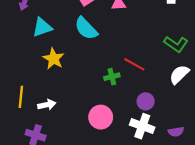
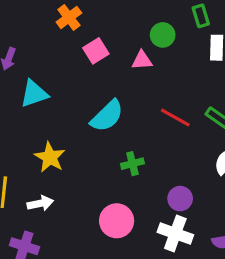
cyan semicircle: (86, 28) -> (107, 116), moved, turned -90
yellow star: (53, 59) -> (50, 157), moved
red line: (134, 64) -> (175, 118), moved

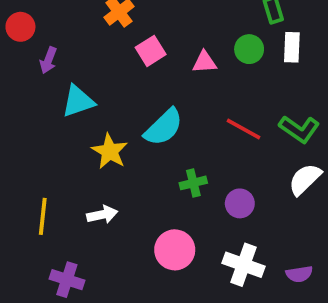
green circle: (163, 35) -> (249, 49), moved
yellow star: (50, 157) -> (110, 151), moved
purple circle: (180, 199) -> (240, 203), moved
white arrow: (40, 203) -> (102, 215), moved

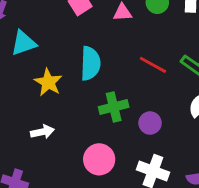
cyan semicircle: (164, 127) -> (90, 63), turned -44
green cross: (193, 183) -> (114, 107), size x1.4

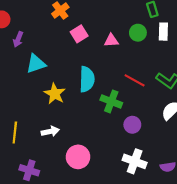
green cross: (114, 107) -> (111, 101), moved, turned 35
pink circle: (99, 159) -> (78, 157), moved

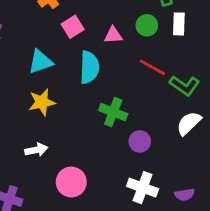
cyan triangle: (36, 64) -> (40, 62), moved
cyan semicircle: (87, 79) -> (89, 67), moved
red line: (135, 80) -> (152, 67), moved
yellow star: (55, 94) -> (42, 102), turned 30

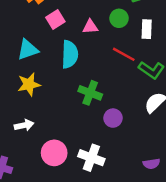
white rectangle: (179, 24) -> (147, 29), moved
white cross: (143, 188) -> (91, 158), moved

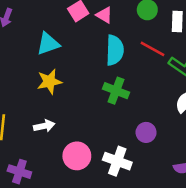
pink triangle: (90, 27) -> (104, 15), moved, turned 35
cyan semicircle: (70, 54) -> (115, 50), moved
purple circle: (113, 118) -> (146, 132), moved

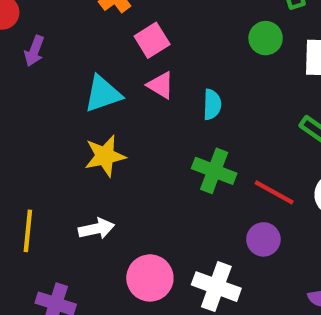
pink triangle: (104, 15) -> (161, 85), moved
red line: (153, 49) -> (274, 192), moved
cyan semicircle: (115, 50) -> (212, 104), size x0.6

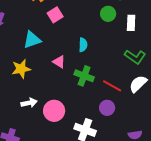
pink triangle: (161, 85) -> (59, 62), moved
yellow star: (105, 156) -> (21, 69), moved
pink circle: (150, 278) -> (54, 111), moved

